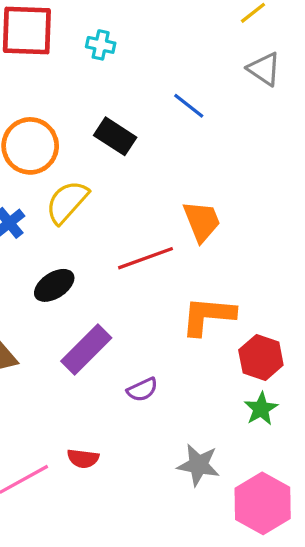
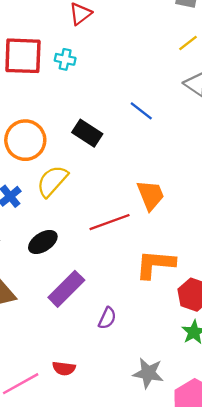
cyan cross: (101, 45) -> (65, 59), moved
purple semicircle: (142, 390) -> (107, 318), turned -40

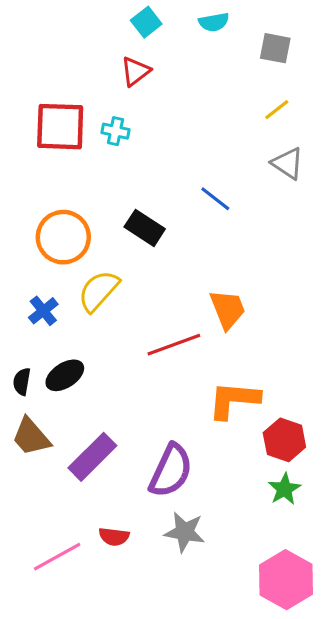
black ellipse: (43, 242) -> (65, 375), moved
purple rectangle: (66, 289) -> (92, 457), moved
purple semicircle: (107, 318) -> (171, 471), size x1.8
gray star: (148, 373) -> (185, 532), moved

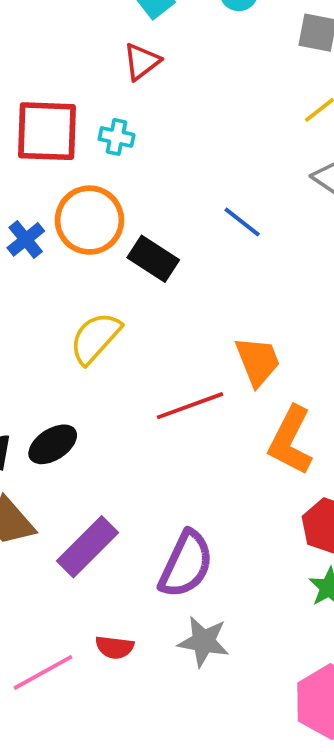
orange circle: (63, 237) -> (89, 220), moved
blue cross: (43, 311) -> (26, 239), moved
orange L-shape: (234, 400) -> (290, 440), moved, turned -68

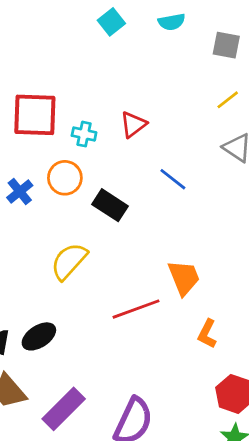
red triangle: (142, 62) -> (133, 124), moved
cyan cross: (117, 137) -> (84, 134), moved
orange circle: (89, 220) -> (65, 178), size x0.7
orange L-shape: (290, 440) -> (207, 334), size x0.6

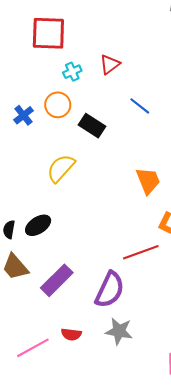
red square: (35, 115) -> (48, 33), moved
cyan cross: (84, 134) -> (72, 72), turned -36
red line: (136, 309) -> (141, 252), moved

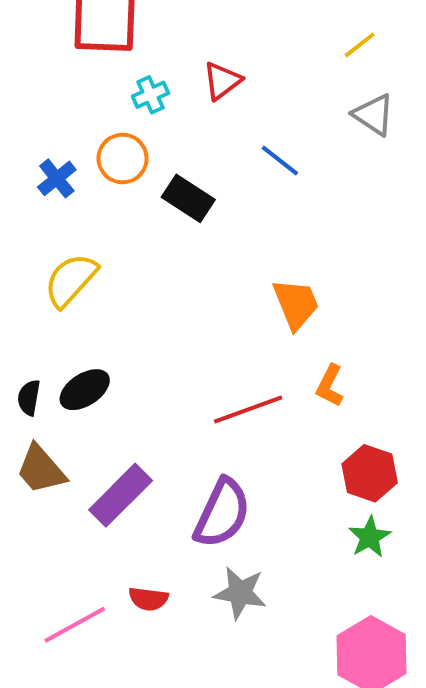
yellow semicircle: (61, 168) -> (71, 280), moved
red line: (141, 252) -> (248, 410), moved

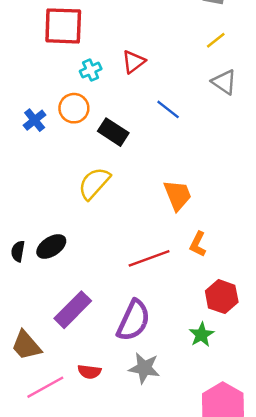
yellow semicircle: (71, 280) -> (94, 183), moved
brown trapezoid: (41, 469) -> (26, 345), moved
green star: (370, 537) -> (201, 335), moved

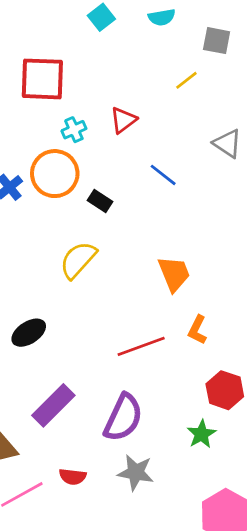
yellow line: (216, 40) -> (186, 80), moved
orange circle: (74, 108) -> (55, 174), size x1.4
black rectangle: (113, 132) -> (100, 201), size x0.7

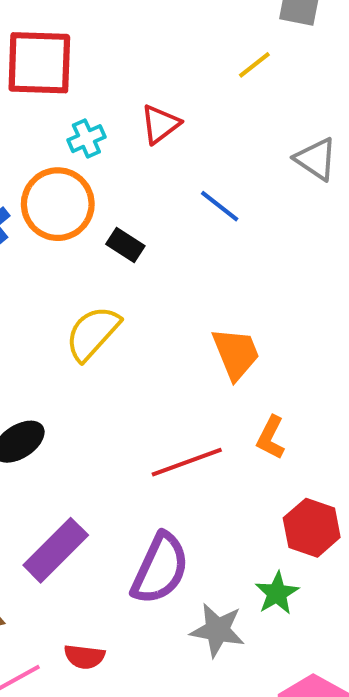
gray star: (136, 473) -> (217, 630), moved

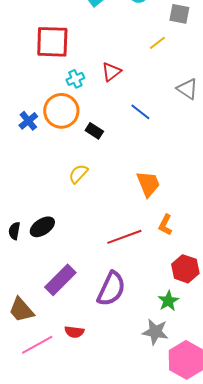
yellow semicircle: (93, 333) -> (78, 174), size x0.7
gray star: (217, 630) -> (155, 332), moved

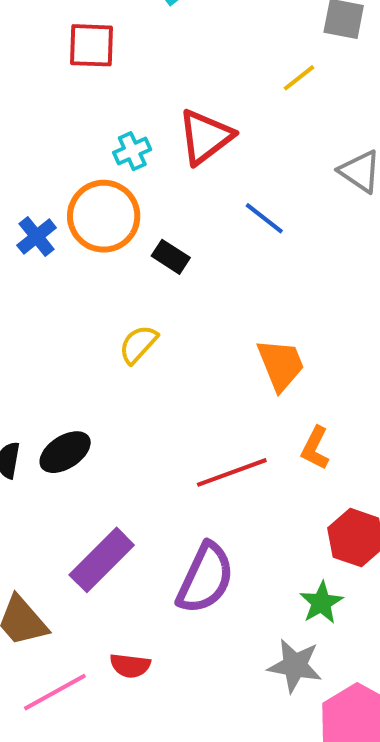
red square: (52, 42) -> (91, 45), moved, size x0.7
red triangle: (111, 72) -> (205, 137), size x1.4

